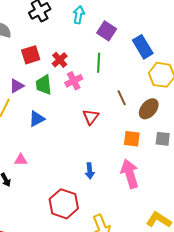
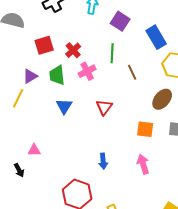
brown line: (122, 98) -> (132, 72), moved
blue triangle: (37, 119) -> (64, 106), moved, turned -30
pink arrow: (130, 174) -> (143, 164), size x0.7

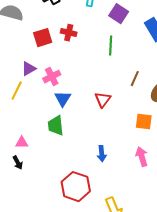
red cross: (73, 50) -> (69, 33), moved, turned -35
pink cross: (87, 71) -> (52, 77), moved
brown line: (132, 72) -> (135, 79), moved, turned 49
green trapezoid: (57, 75) -> (56, 126), moved
pink triangle: (34, 150) -> (22, 143), moved

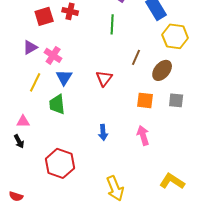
pink cross: (52, 77) -> (53, 55), turned -30
yellow line: (17, 91) -> (35, 82), moved
red hexagon: (76, 187) -> (60, 163), moved

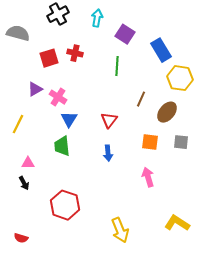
yellow line: (35, 82) -> (18, 124), moved
blue arrow: (103, 132) -> (108, 153), moved

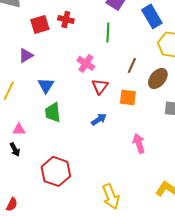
pink cross: (58, 97) -> (86, 63), moved
blue triangle: (69, 119) -> (46, 85), moved
orange square: (150, 142) -> (128, 97), moved
blue arrow: (108, 153) -> (99, 119), turned -119
red semicircle: (21, 238) -> (12, 204), turned -80

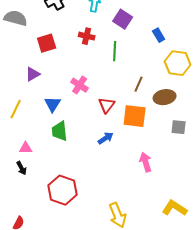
blue rectangle: (152, 16) -> (159, 35), size x0.6
red cross: (66, 19) -> (87, 36), moved
pink cross: (86, 63) -> (80, 85), moved
brown ellipse: (158, 78) -> (165, 97), turned 40
orange square: (128, 97) -> (135, 116), size x1.4

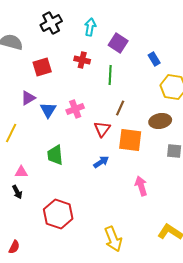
brown line: (139, 84) -> (120, 108), moved
pink cross: (80, 85) -> (75, 109), turned 36
blue triangle: (53, 104) -> (48, 110), moved

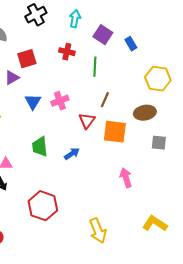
blue rectangle: (154, 59) -> (131, 44), moved
purple triangle: (28, 98) -> (12, 78), moved
blue arrow: (101, 162) -> (72, 154), moved

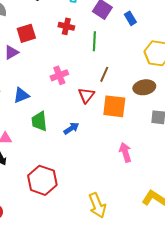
blue triangle: (33, 102) -> (21, 95), moved, turned 36

